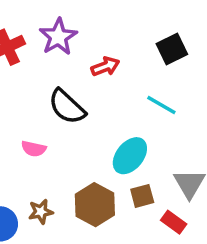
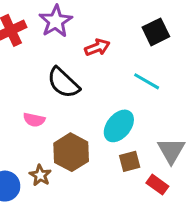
brown hexagon: (95, 205) -> (71, 152), moved
brown star: (41, 212) -> (40, 175), turned -30

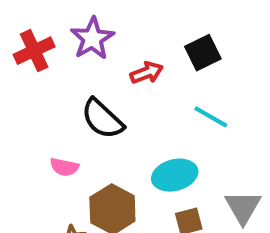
black square: (156, 32) -> (203, 53), moved
cyan ellipse: (119, 126) -> (175, 175), turned 36

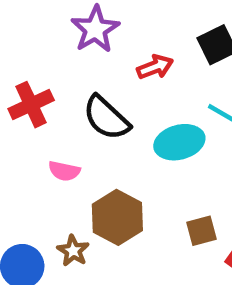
red cross: (34, 51) -> (31, 105), moved
cyan ellipse: (175, 175) -> (179, 142), moved

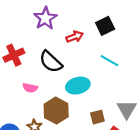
cyan ellipse: (179, 142) -> (78, 86), moved

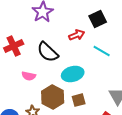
red arrow: (75, 37) -> (77, 35), moved
brown square: (97, 117) -> (79, 100), moved

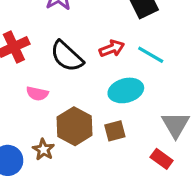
red arrow: (77, 35) -> (112, 49), moved
cyan ellipse: (73, 74) -> (126, 90), moved

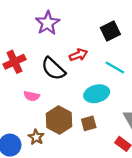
red arrow: (112, 49) -> (78, 55), moved

